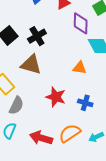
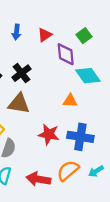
blue cross: (85, 103) -> (80, 137), size x1.6

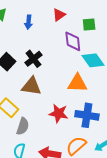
red triangle: (45, 35) -> (59, 15), moved
green square: (84, 36) -> (89, 25), turned 32
orange triangle: (70, 101) -> (77, 83), size x1.5

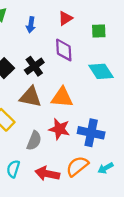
purple diamond: (73, 41) -> (64, 50), moved
orange triangle: (77, 83) -> (62, 97), moved
gray semicircle: (23, 126) -> (34, 141), moved

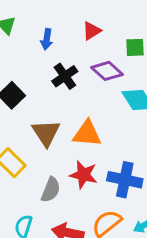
purple diamond: (64, 50) -> (107, 71), moved, turned -45
black cross: (34, 66) -> (65, 76), moved
brown triangle: (30, 97) -> (46, 133), turned 45

